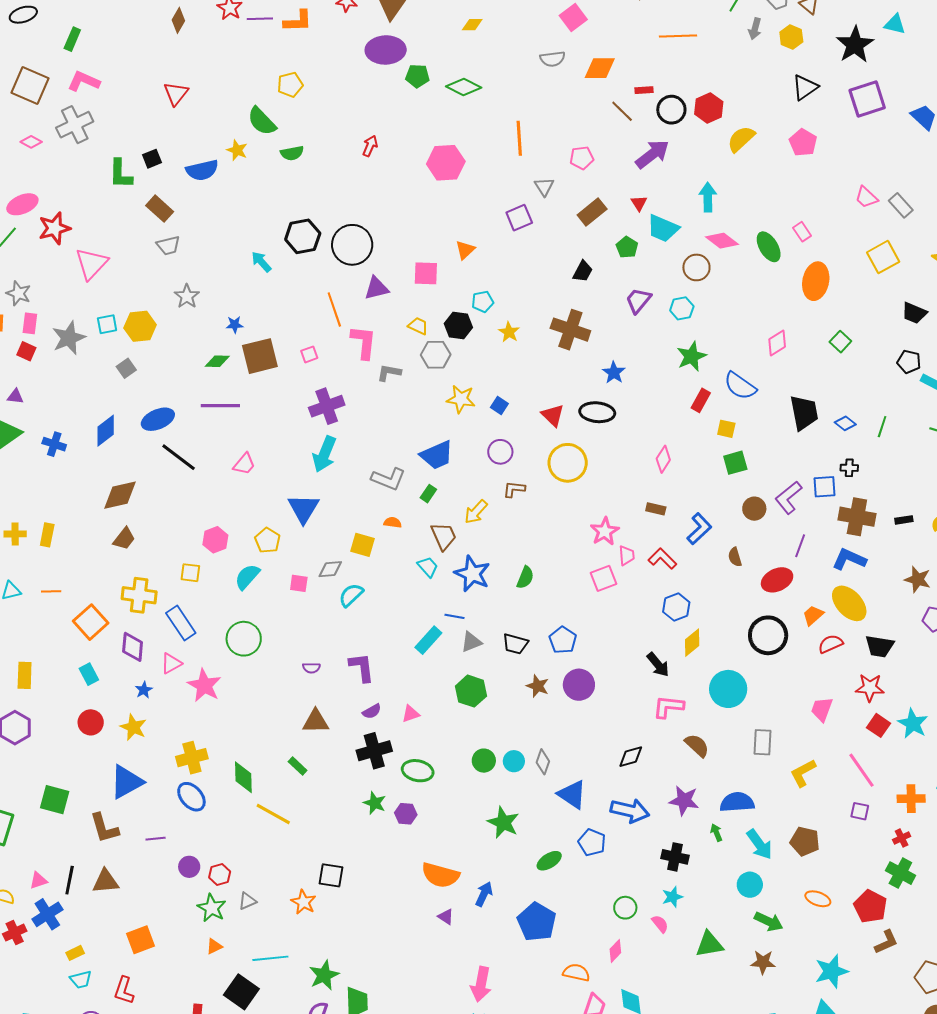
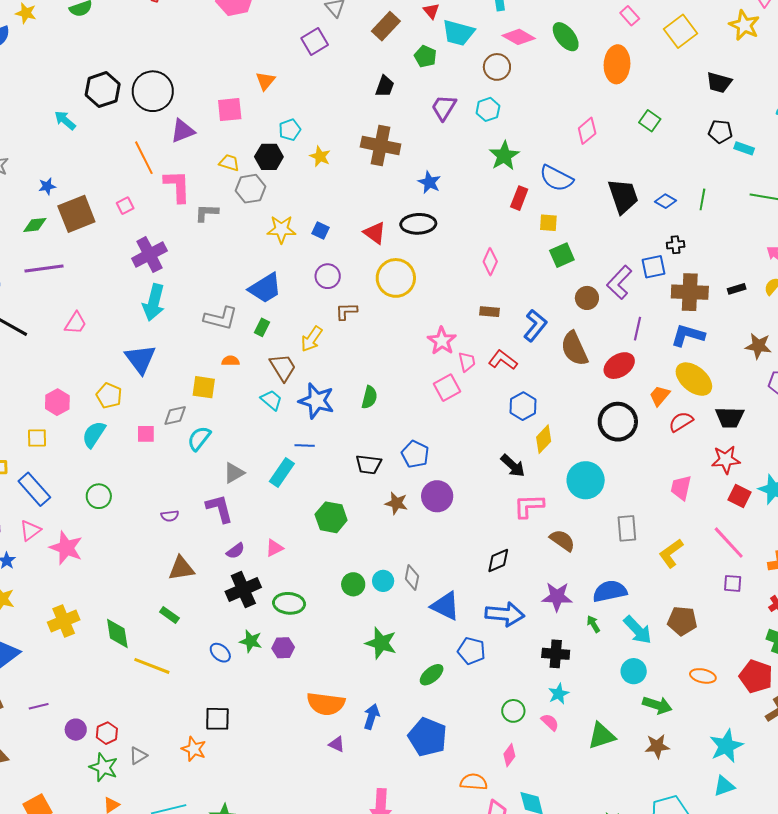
pink rectangle: (802, 232) -> (630, 16), moved
brown semicircle: (735, 557) -> (574, 349), size x1.8
green circle: (244, 639) -> (99, 496), size x0.7
gray triangle: (471, 642) -> (234, 473), moved
blue ellipse: (191, 797) -> (220, 653), moved, size x0.7

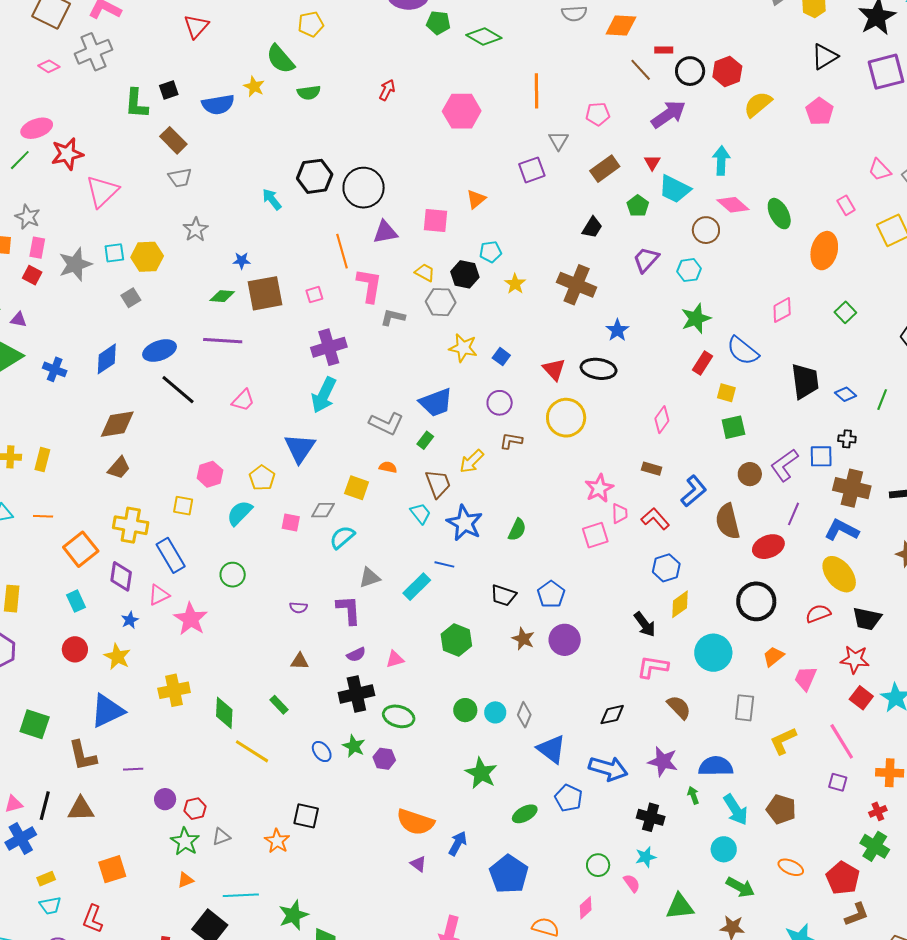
orange trapezoid: (660, 396) -> (773, 656), moved
brown triangle: (181, 568) -> (300, 661), size x0.7

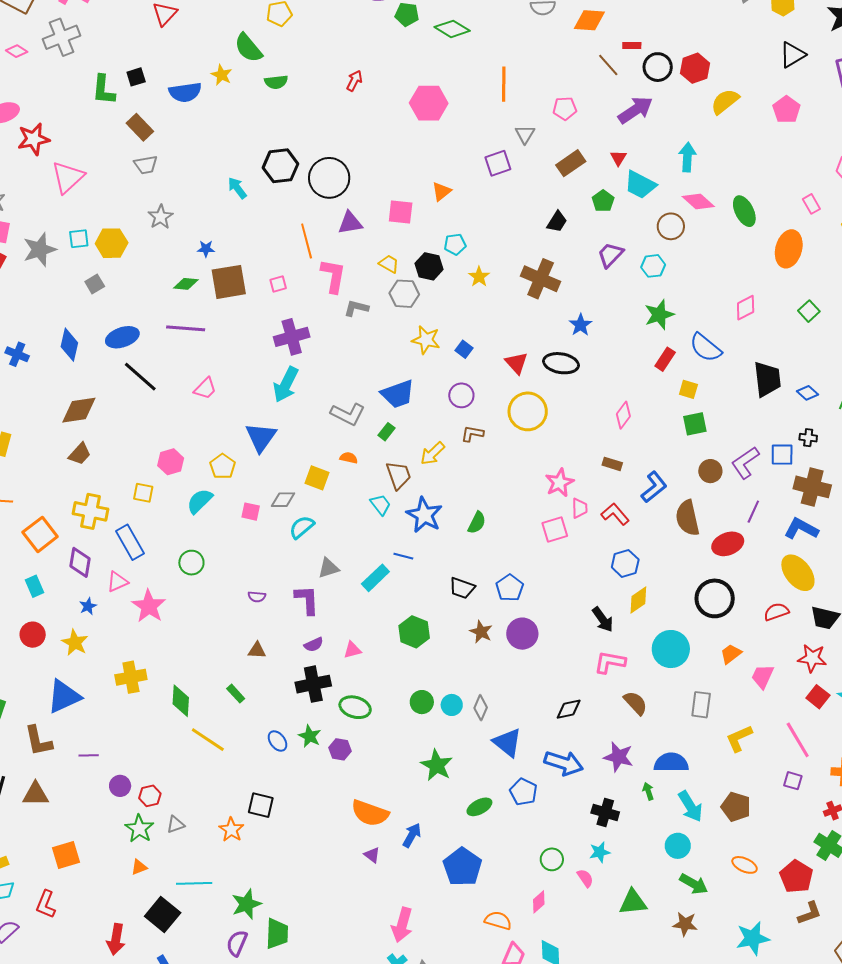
blue diamond: (107, 359) -> (69, 345), turned -44

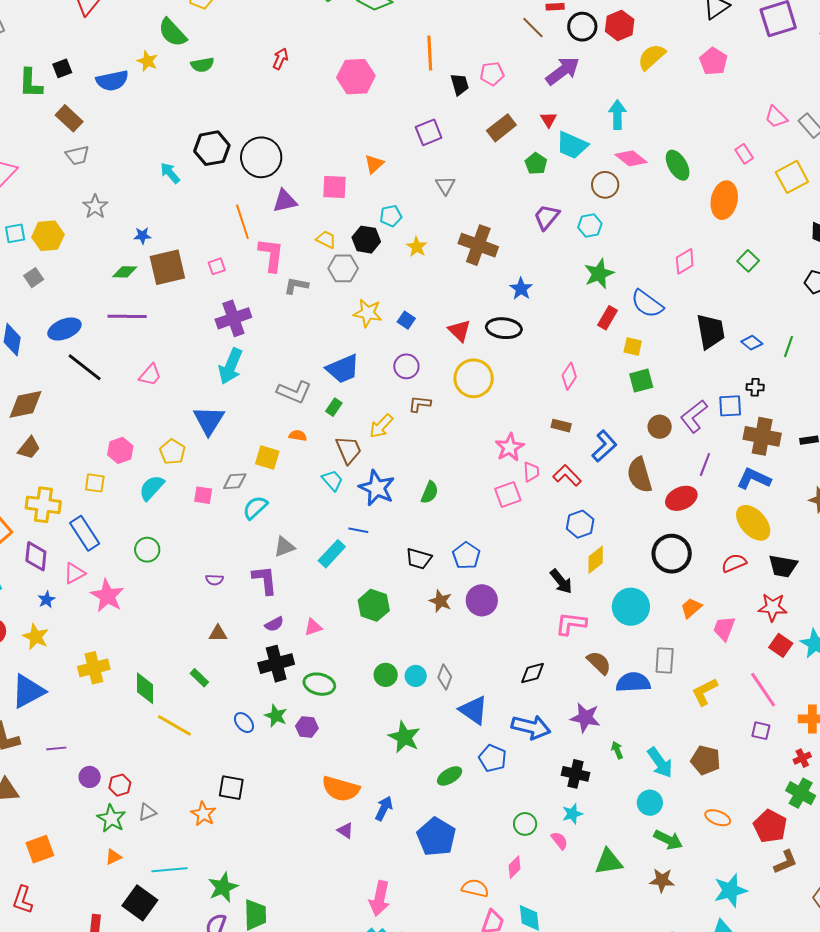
gray triangle: (525, 134) -> (445, 185), moved
black trapezoid: (557, 222) -> (460, 84), moved, turned -45
blue semicircle: (671, 763) -> (633, 682), moved

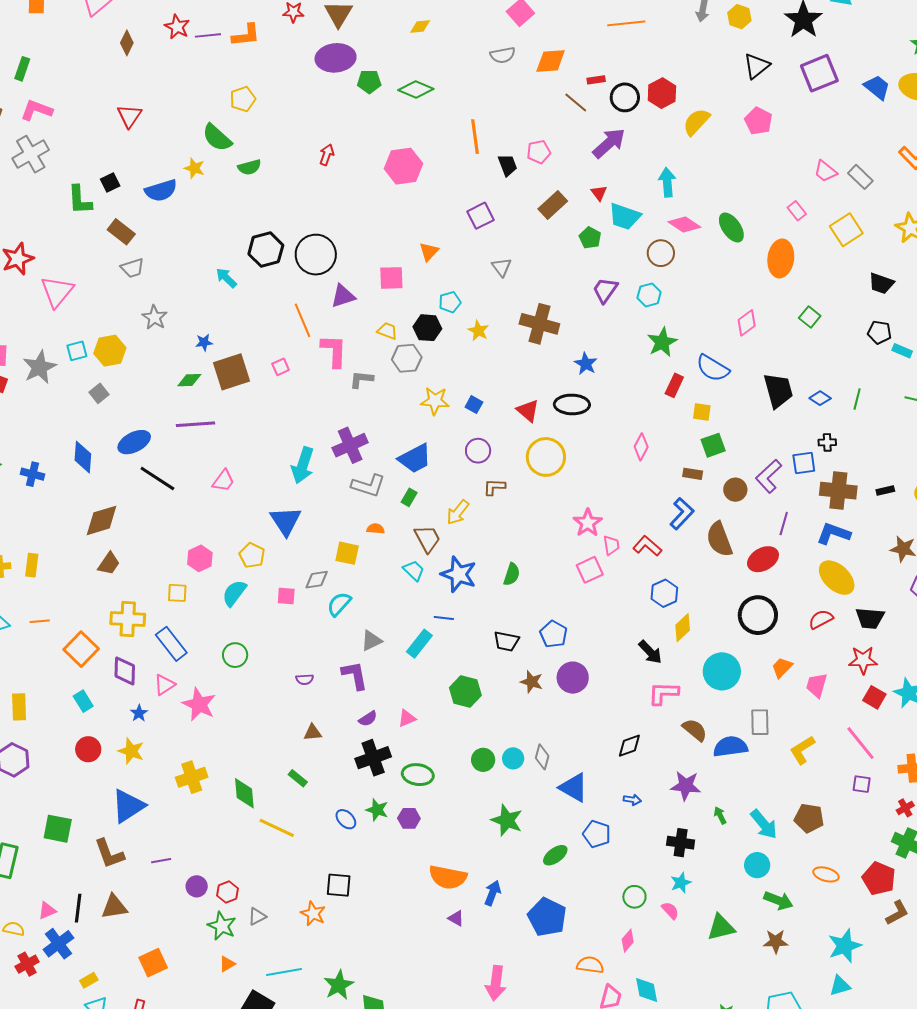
purple cross: (233, 318) -> (350, 445), moved
brown rectangle: (561, 426) -> (693, 474), moved
blue arrow: (531, 727) -> (632, 800), size x0.5

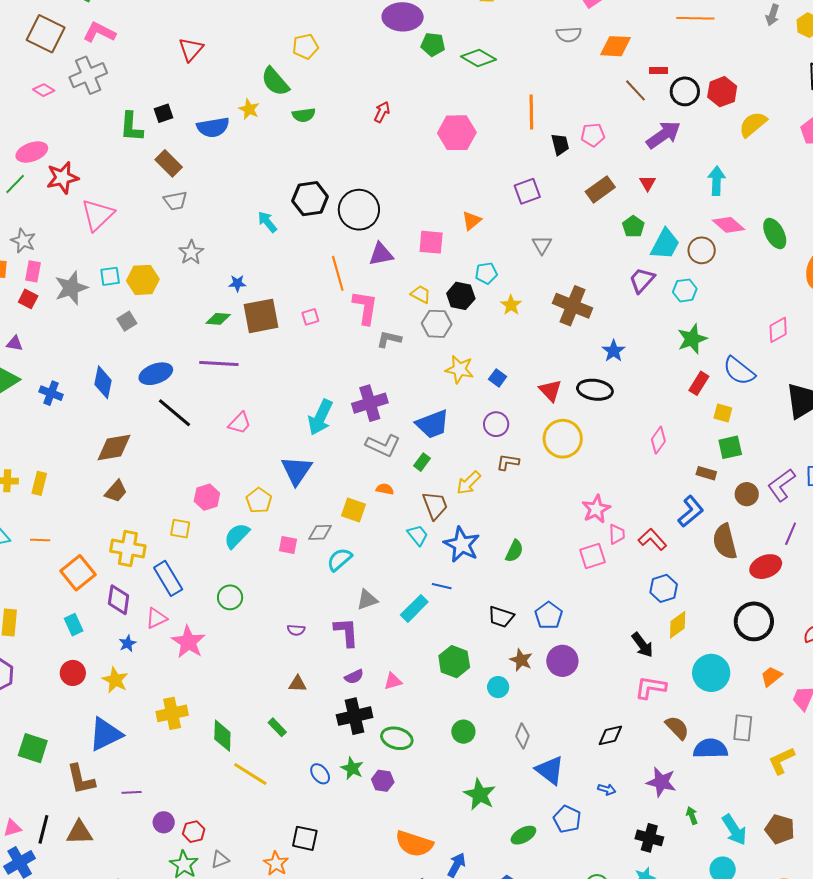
cyan trapezoid: (625, 216) -> (665, 244), moved, turned -88
cyan circle: (513, 758) -> (498, 687), moved

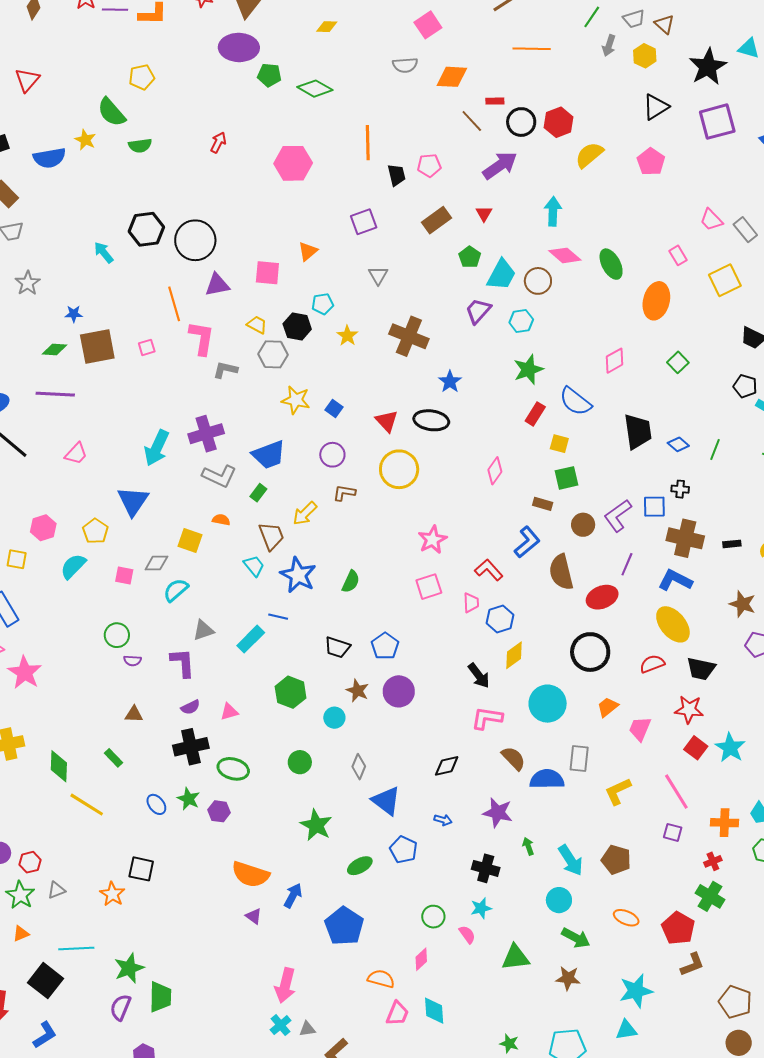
pink trapezoid: (617, 534) -> (471, 603), moved
green circle: (230, 597) -> (117, 635), moved

